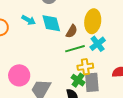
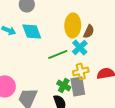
brown semicircle: (72, 31) -> (89, 31), moved
yellow cross: (85, 67) -> (81, 71), moved

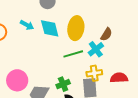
yellow ellipse: (73, 25) -> (76, 28), moved
green cross: (64, 85) -> (63, 84), moved, turned 32

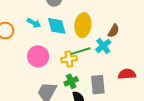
yellow cross: (94, 73) -> (69, 59), moved
pink circle: (17, 80) -> (38, 56), moved

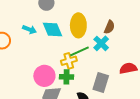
pink circle: (38, 56) -> (44, 76), moved
green cross: (71, 81) -> (67, 77), moved, turned 32
gray rectangle: (98, 85) -> (101, 83), turned 30

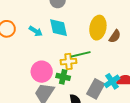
yellow ellipse: (78, 25) -> (98, 28), moved
cyan arrow: (29, 29) -> (36, 31), moved
cyan cross: (101, 43) -> (112, 81), moved

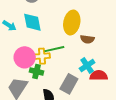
brown semicircle: (115, 36) -> (87, 39), moved, turned 64
pink circle: (42, 72) -> (25, 57), moved
cyan cross: (112, 81) -> (87, 66), moved

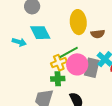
pink circle: (25, 57) -> (77, 64), moved
gray rectangle: (69, 84) -> (92, 68), moved

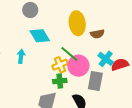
cyan arrow: (19, 42) -> (21, 56), moved, turned -96
green line: (69, 52) -> (69, 54), turned 72
gray rectangle: (92, 68) -> (95, 81), moved

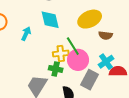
yellow ellipse: (77, 23) -> (90, 19), turned 55

